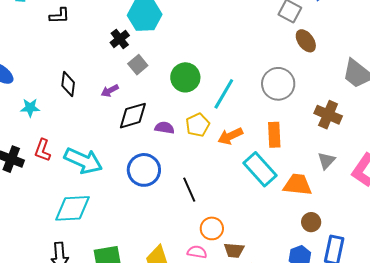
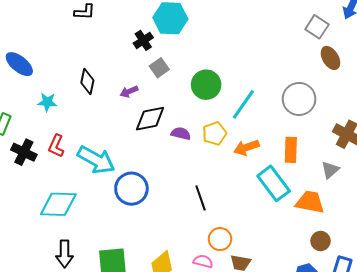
gray triangle: (326, 161) -> (330, 170), moved
blue circle: (144, 170) -> (131, 189), moved
cyan diamond: (72, 208) -> (58, 204), moved

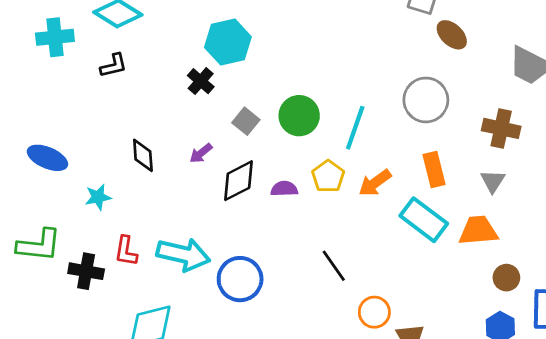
gray square: (159, 68) -> (246, 121), moved

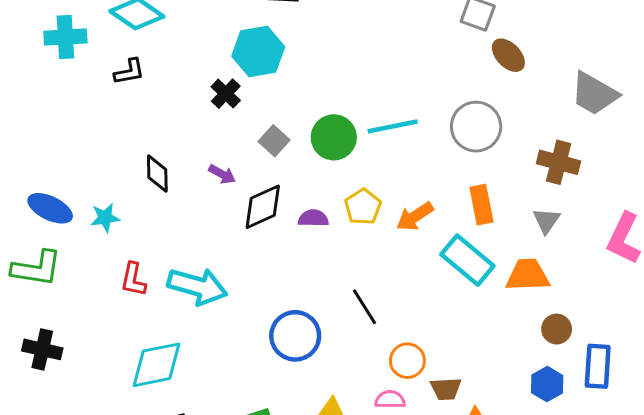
cyan line: (355, 128) -> (393, 126), moved, turned 57
purple arrow: (201, 153) -> (222, 174), turned -115
blue ellipse: (47, 158) -> (50, 208), moved
black cross: (86, 271) -> (42, 349), moved
blue circle: (240, 279) -> (295, 336), moved

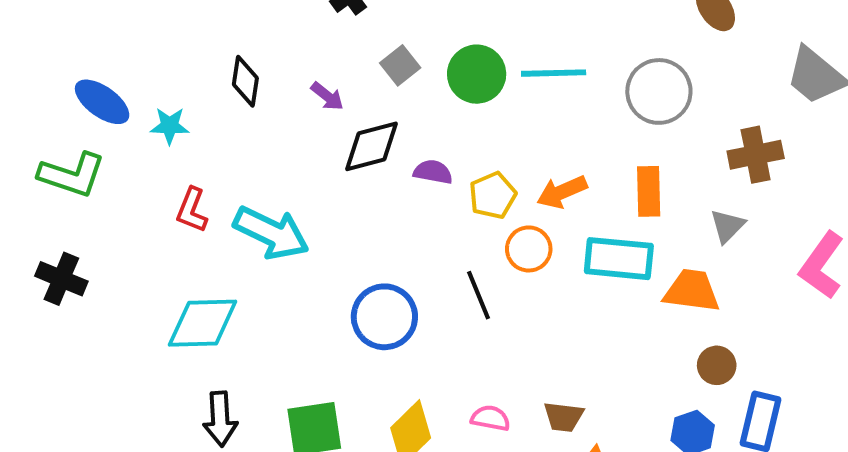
brown cross: (559, 162) -> (756, 155), turned -36
yellow pentagon: (363, 207) -> (493, 195), moved
cyan rectangle: (467, 260) -> (619, 259), turned -44
orange circle: (407, 361) -> (529, 249), moved

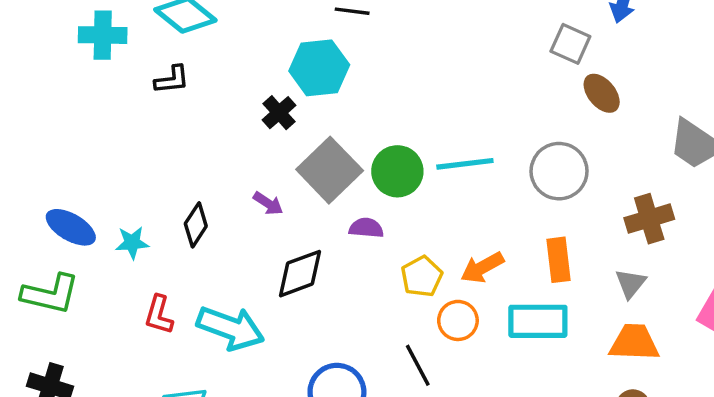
gray square: (400, 65) -> (330, 170), size x1.8
black diamond: (245, 81) -> (196, 225), moved, turned 30
black diamond: (371, 146) -> (300, 274), moved
purple semicircle: (433, 172) -> (366, 228), moved
orange trapezoid: (692, 291) -> (634, 342), moved

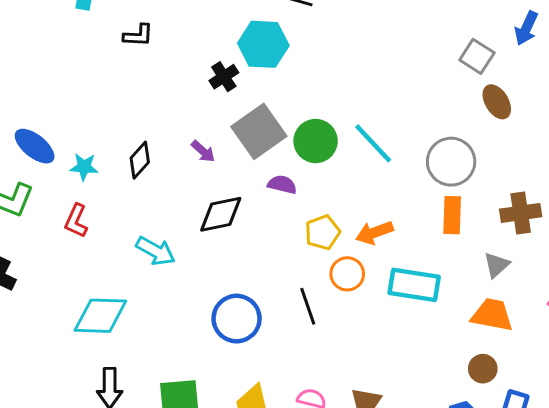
cyan line: (465, 164) -> (373, 143), turned 45
orange rectangle: (558, 260) -> (452, 215), moved
red L-shape: (159, 315) -> (76, 221), moved
cyan arrow: (231, 328) -> (156, 251), size x0.7

